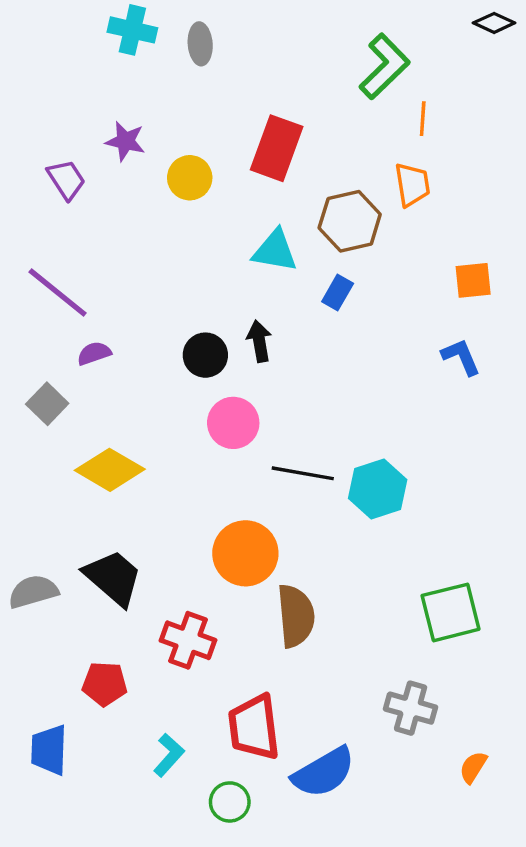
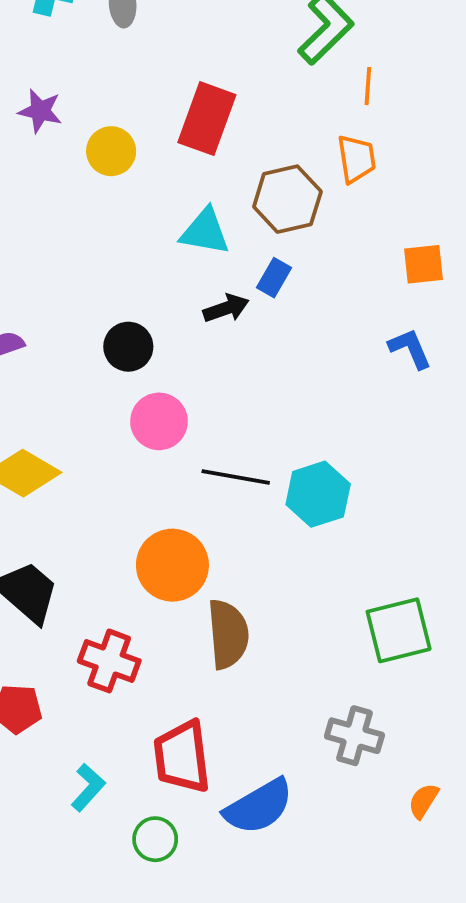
black arrow: (259, 341) -> (226, 308), moved, turned 81

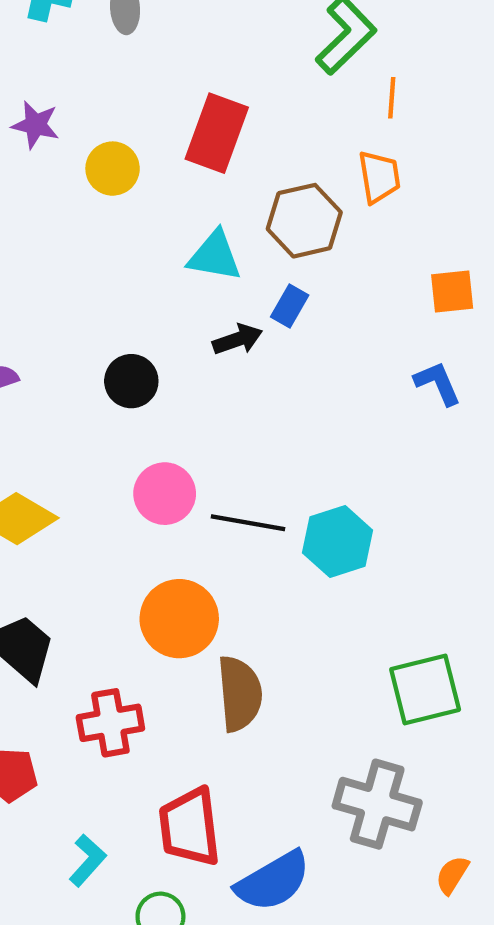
pink circle: (159, 421) -> (165, 494), moved
red cross: (109, 661) -> (110, 723), turned -30
gray cross: (354, 736) -> (377, 804), size x1.4

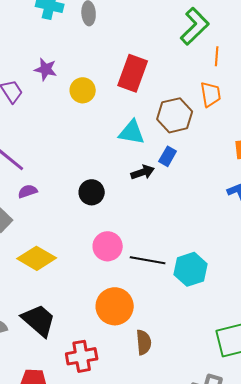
brown semicircle: (240, 694) -> (144, 342), size x0.7

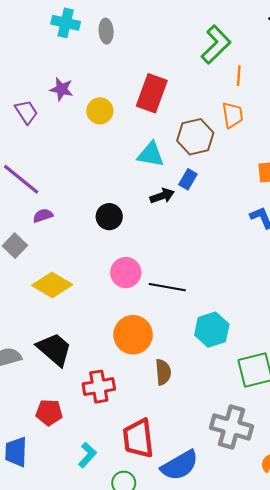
cyan hexagon: (191, 269) -> (212, 330), moved

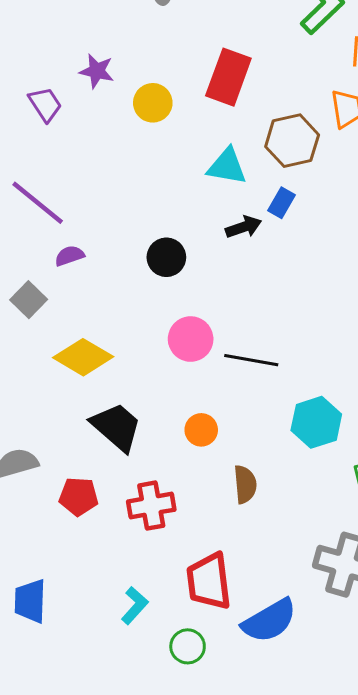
orange circle: (133, 335) -> (201, 430), size x0.6
black trapezoid: (54, 349) -> (116, 427), moved
red pentagon: (49, 412) -> (79, 496), moved

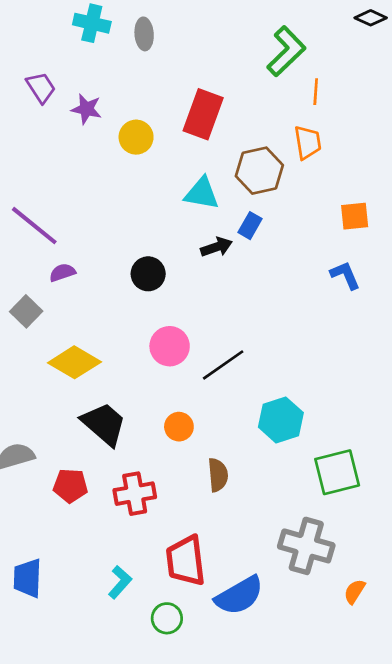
purple trapezoid: (45, 104) -> (41, 88), moved
black line: (251, 360) -> (223, 365), turned -45

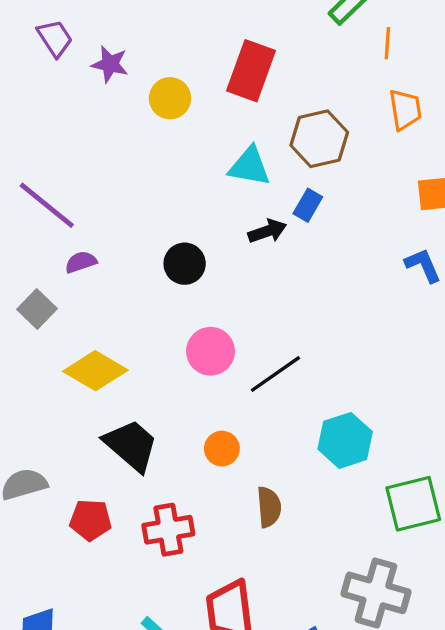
orange trapezoid: (308, 142) -> (405, 110), moved

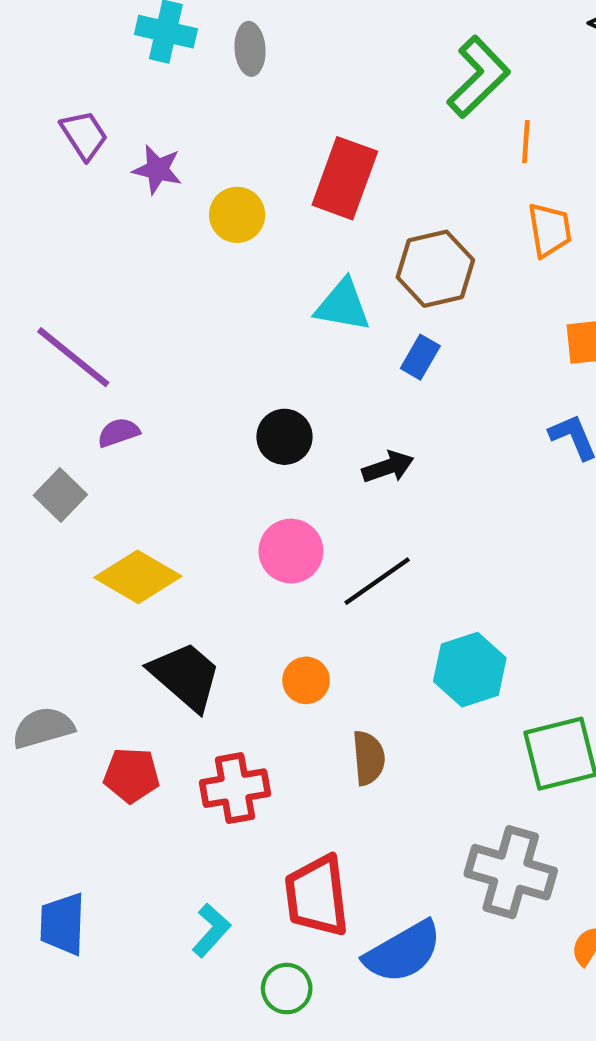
black arrow: (267, 231) -> (388, 467), moved
black circle: (185, 264) -> (284, 437), moved

